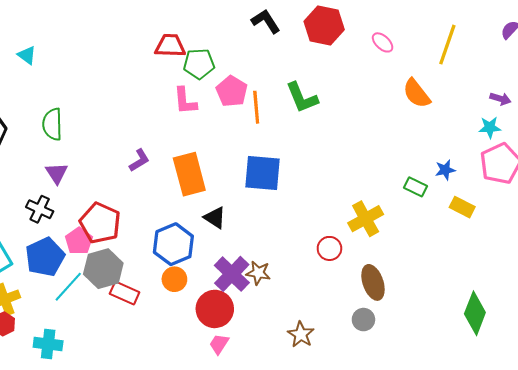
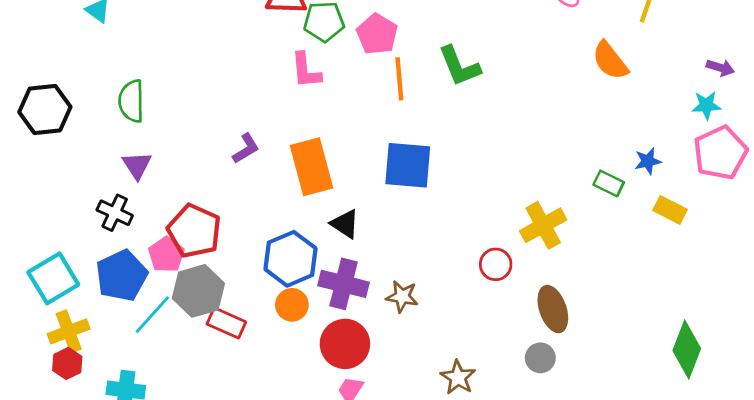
pink pentagon: (232, 91) -> (377, 34), moved
purple cross: (232, 274) -> (344, 284), moved, turned -30

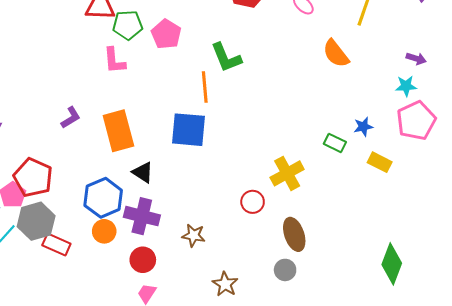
orange line: (399, 79) -> (205, 87), moved
brown star: (402, 296) -> (194, 235), moved
red circle: (345, 344) -> (143, 260), size x0.7

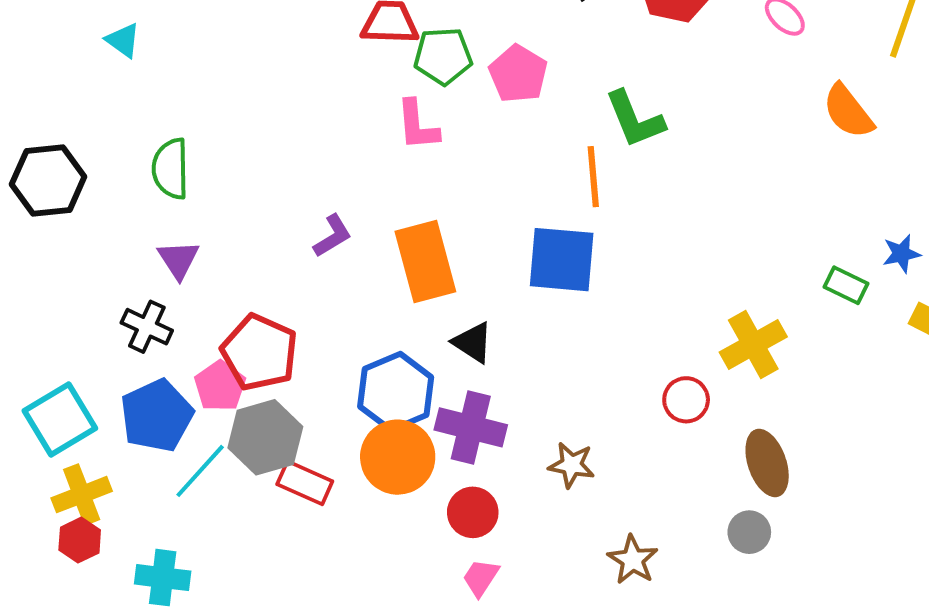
orange circle: (104, 231) -> (398, 457), size x1.6

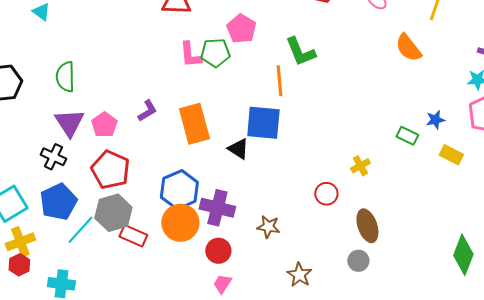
green pentagon: (443, 56) -> (215, 53), moved
purple triangle: (178, 260) -> (69, 123), size x1.4
black triangle: (473, 343) -> (238, 149), moved
yellow cross: (753, 344) -> (360, 166), size x0.6
pink pentagon: (220, 386) -> (104, 125), moved

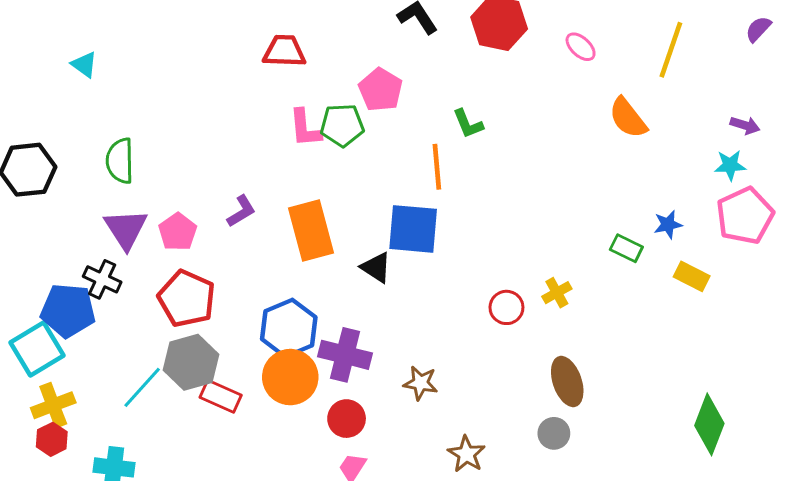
green L-shape: (300, 52) -> (468, 124), size x0.7
red circle: (326, 194) -> (506, 307), moved
blue pentagon: (58, 202) -> (68, 310), moved, turned 30

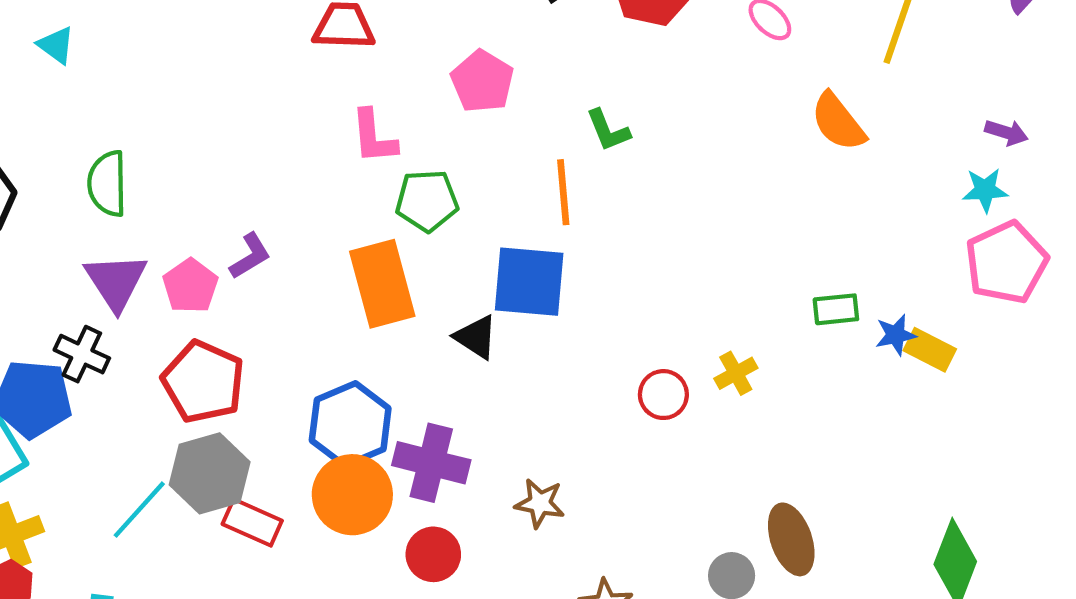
green pentagon: (342, 125) -> (427, 201), moved
purple L-shape: (241, 211) -> (250, 256), moved
blue star: (668, 225) -> (896, 335), moved
green rectangle: (626, 248) -> (836, 309), turned -32
brown ellipse: (567, 382) -> (791, 539), moved

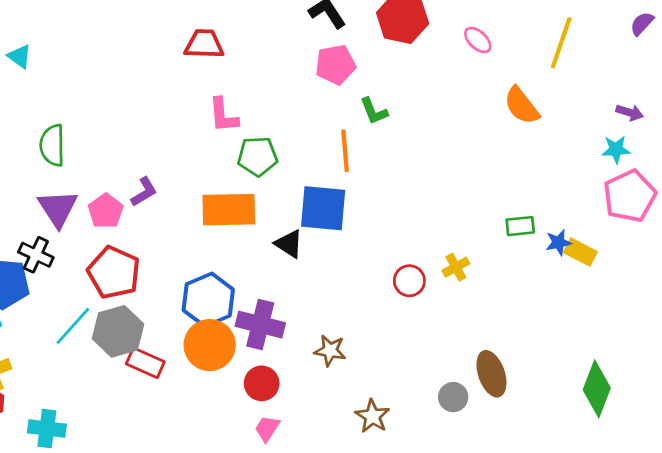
pink pentagon: (482, 81) -> (336, 65), moved, turned 30
orange rectangle: (382, 284) -> (229, 210), turned -76
cyan line: (139, 510) -> (73, 326), moved

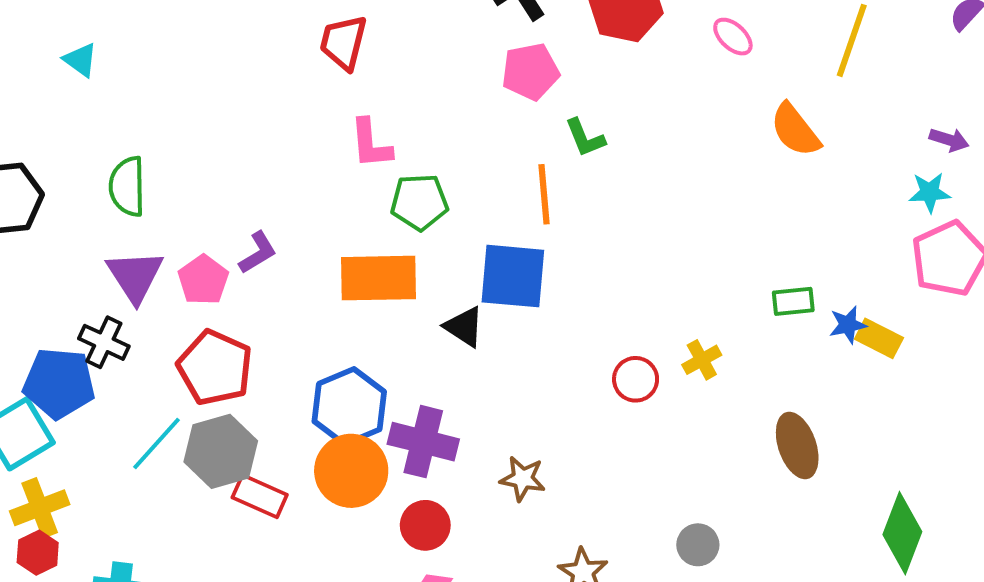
red trapezoid: (204, 44) -> (343, 42), turned -78
brown ellipse: (491, 374) -> (797, 445), moved

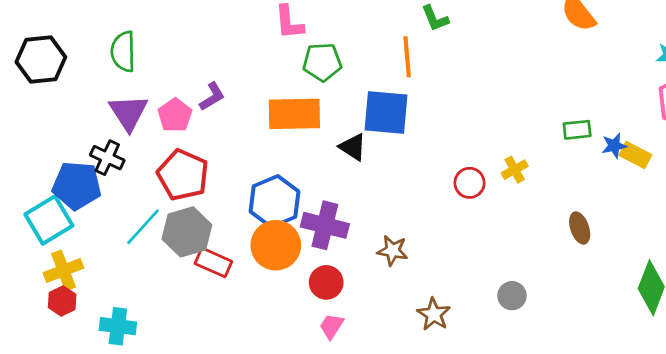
brown ellipse: (797, 445) -> (580, 228), size x0.7

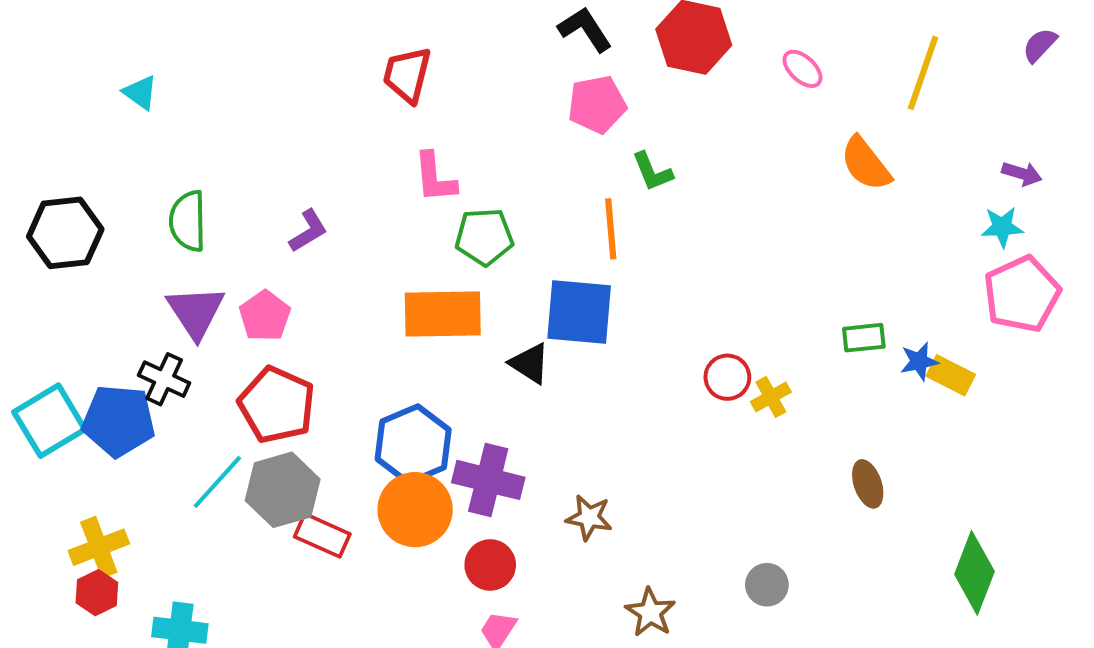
purple L-shape: (212, 97) -> (308, 231), moved
red circle: (470, 183) -> (727, 377), moved
cyan square: (49, 220) -> (49, 421), moved

